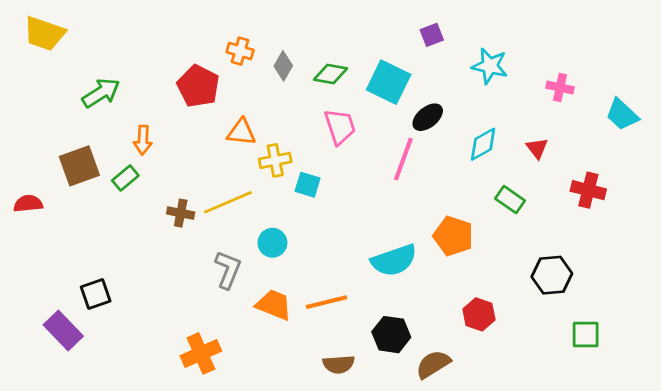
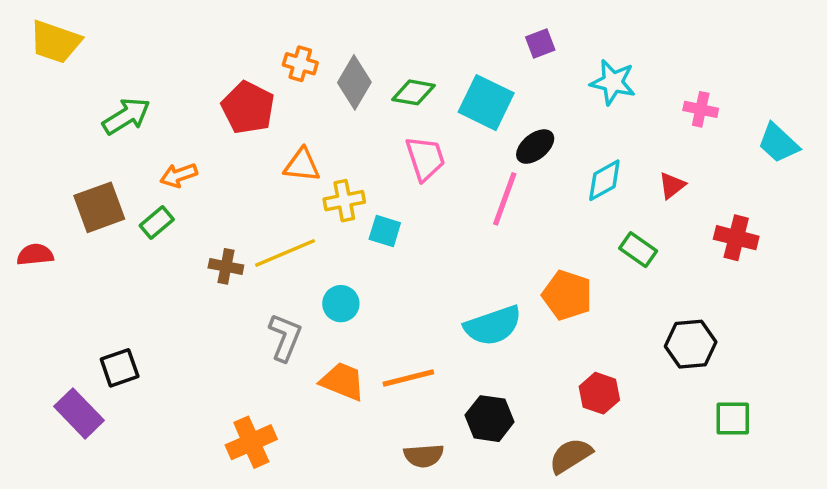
gray diamond: (283, 66) -> (354, 82), size x1.4
orange arrow: (143, 140) -> (179, 175), turned 68
red triangle: (537, 148) -> (672, 185), turned 30
brown semicircle: (433, 364) -> (571, 456), moved

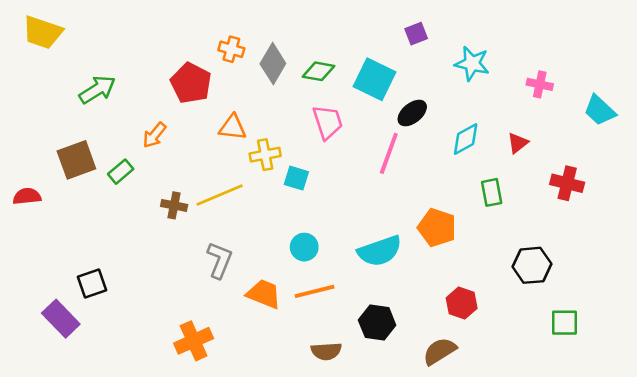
orange arrow: (179, 175) -> (154, 135), moved, turned -32
green rectangle: (638, 250) -> (492, 192), turned 44
cyan circle: (341, 304) -> (304, 247), moved

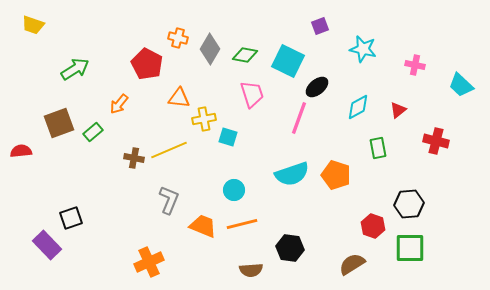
yellow trapezoid: (43, 32) -> (33, 25), size x0.7
cyan semicircle: (380, 251) -> (292, 174), moved
red hexagon: (462, 303) -> (373, 226), moved
green square: (565, 323) -> (410, 248), moved, size x1.4
brown semicircle: (440, 351) -> (352, 264), moved

